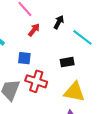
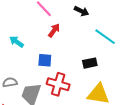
black arrow: (59, 22) -> (81, 11), moved, turned 88

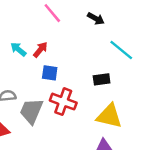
red arrow: (54, 30) -> (40, 50), moved

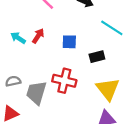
blue square: (50, 73) -> (69, 42), moved
yellow triangle: (109, 116) -> (108, 89), turned 45

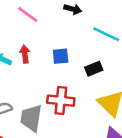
red arrow: (38, 36) -> (25, 54), turned -32

